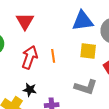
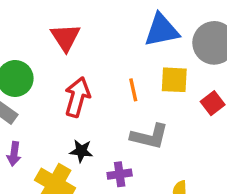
orange line: (53, 56) -> (133, 90), moved
gray L-shape: (86, 87) -> (149, 136), moved

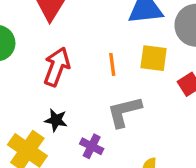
gray L-shape: (149, 136) -> (124, 112), turned 147
purple cross: (120, 174) -> (92, 146), turned 30

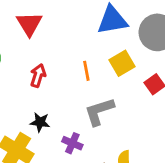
yellow square: (154, 58) -> (122, 63), turned -35
red arrow: (57, 67) -> (38, 76), size x0.7

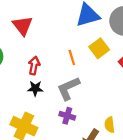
gray L-shape: (99, 111) -> (68, 88), moved
black star: (40, 122) -> (35, 88), moved

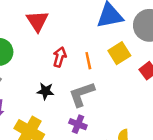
red arrow: (34, 66) -> (60, 57), moved

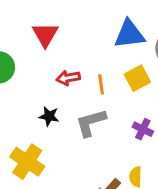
red arrow: (60, 57) -> (68, 78), turned -120
purple cross: (78, 124) -> (143, 129), moved

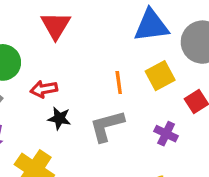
red arrow: (68, 78) -> (44, 89), moved

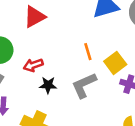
red triangle: (56, 26) -> (35, 17), turned 40
yellow square: (160, 76) -> (115, 63), moved

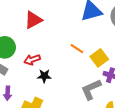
orange line: (88, 52) -> (77, 49), turned -40
gray L-shape: (84, 85) -> (91, 89), moved

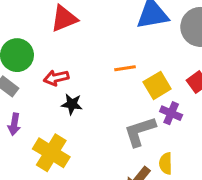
orange line: (77, 49) -> (125, 68), turned -48

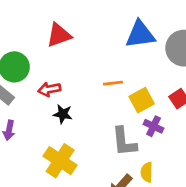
gray L-shape: (140, 131) -> (124, 142), turned -80
yellow cross: (51, 153) -> (60, 161), moved

